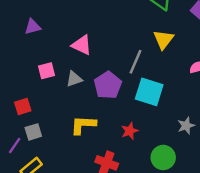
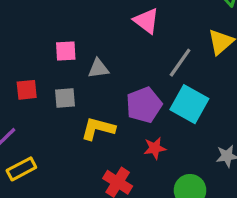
pink triangle: (82, 45) -> (146, 21), moved
purple pentagon: (108, 85) -> (144, 105), moved
gray square: (33, 132) -> (65, 98), moved

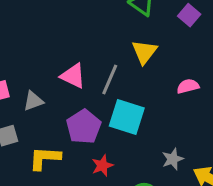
pink triangle: (146, 21) -> (73, 76), moved

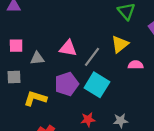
pink triangle: (73, 76) -> (68, 48), turned -30
pink semicircle: (188, 86) -> (136, 65), moved
red star: (102, 166) -> (88, 120), moved

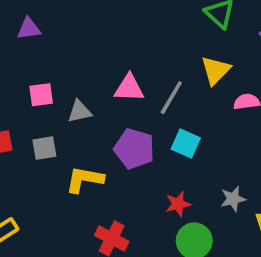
purple pentagon: (67, 84) -> (134, 149), turned -30
cyan square: (97, 85) -> (186, 143), size x0.7

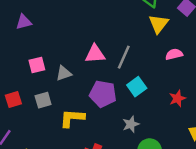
yellow triangle: (216, 70) -> (158, 24), moved
cyan square: (186, 143) -> (137, 87), turned 36
gray star: (233, 199) -> (131, 124), moved
red star: (178, 204) -> (177, 98), moved

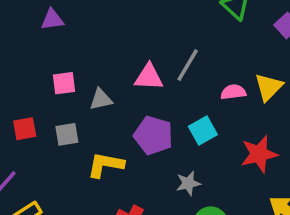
yellow triangle: (158, 24) -> (269, 87), moved
pink semicircle: (174, 54) -> (233, 92), moved
gray line: (124, 57) -> (188, 65), moved
red star: (177, 98) -> (259, 154), size x1.5

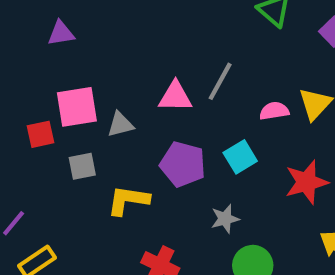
pink square: (64, 83) -> (77, 107), size x1.5
red square: (25, 129) -> (40, 134), moved

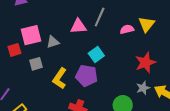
cyan square: (240, 157) -> (96, 55), moved
purple pentagon: (183, 164) -> (86, 76), moved
yellow L-shape: (128, 200) -> (60, 78), turned -60
gray star: (225, 219) -> (143, 88), moved

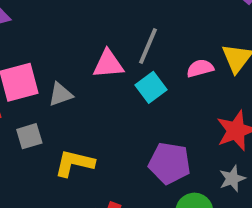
cyan square: (96, 55) -> (151, 87), moved
purple pentagon: (86, 76) -> (170, 163), moved
yellow L-shape: (60, 78) -> (74, 163), turned 70

